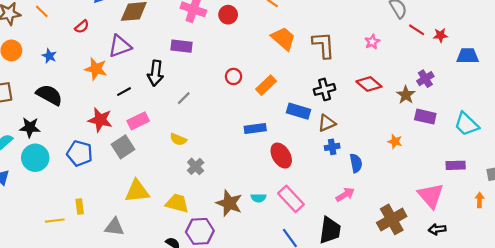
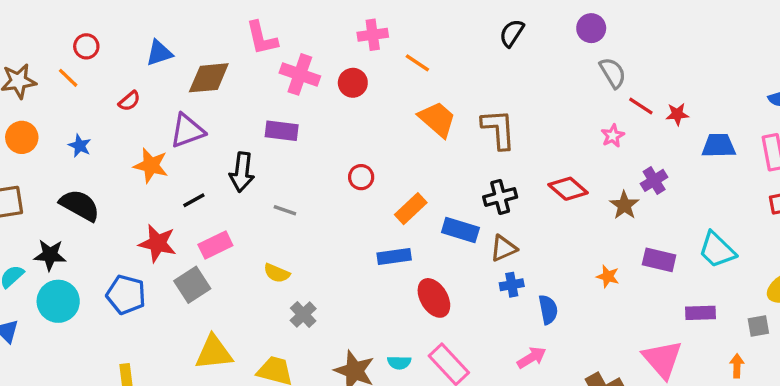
pink star: (372, 42) -> (613, 136), moved
orange rectangle: (266, 85) -> (411, 209), moved
gray line: (184, 98) -> (285, 210), turned 64
purple rectangle: (425, 117) -> (659, 260), moved

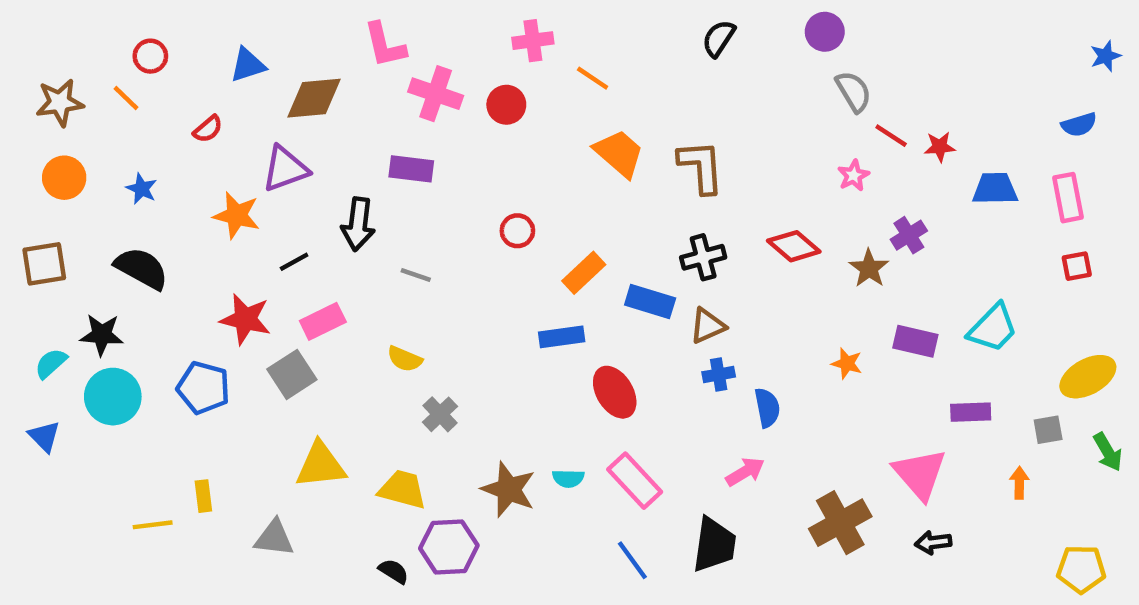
cyan trapezoid: (717, 250) -> (993, 328), turned -90

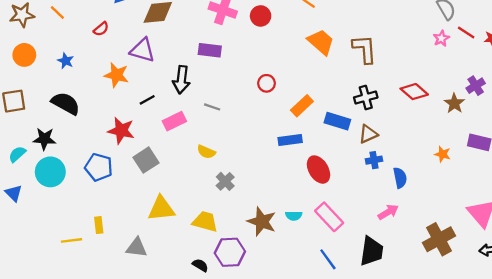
purple triangle: (285, 169) -> (142, 50), turned 36
pink star: (853, 175) -> (441, 38), moved
pink rectangle: (323, 321) -> (174, 121), moved

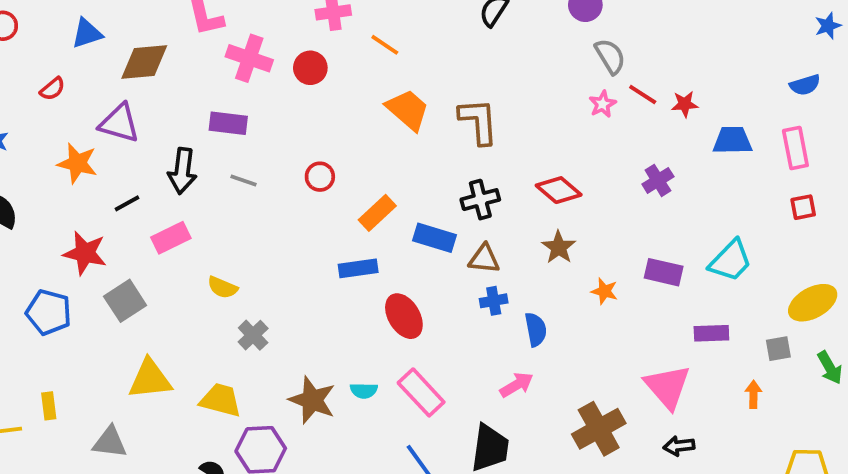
brown star: (454, 103) -> (559, 247), moved
gray line: (212, 107) -> (243, 180), moved
brown triangle: (368, 134) -> (484, 259), turned 30

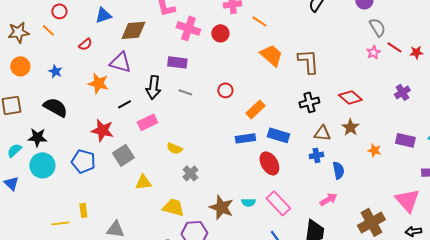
blue rectangle: (434, 238) -> (278, 135), moved
brown triangle: (484, 259) -> (322, 133), moved
yellow triangle: (150, 379) -> (143, 182), moved, size x0.7

